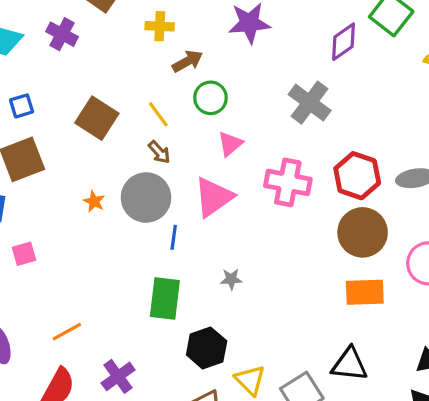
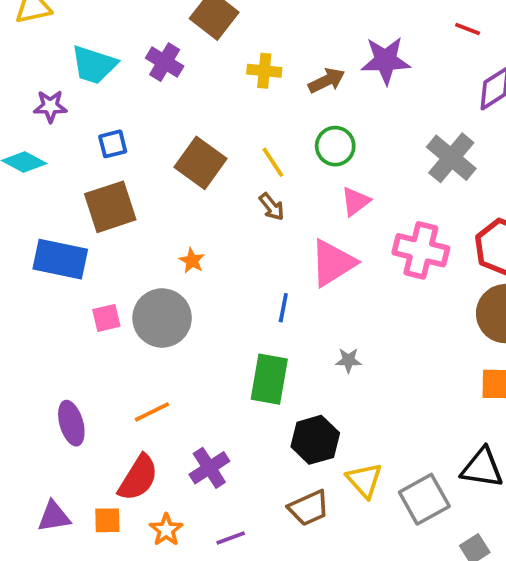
yellow cross: (160, 26) -> (264, 71), moved
brown arrow: (187, 61) -> (327, 81), moved
gray circle: (146, 198) -> (162, 318), moved

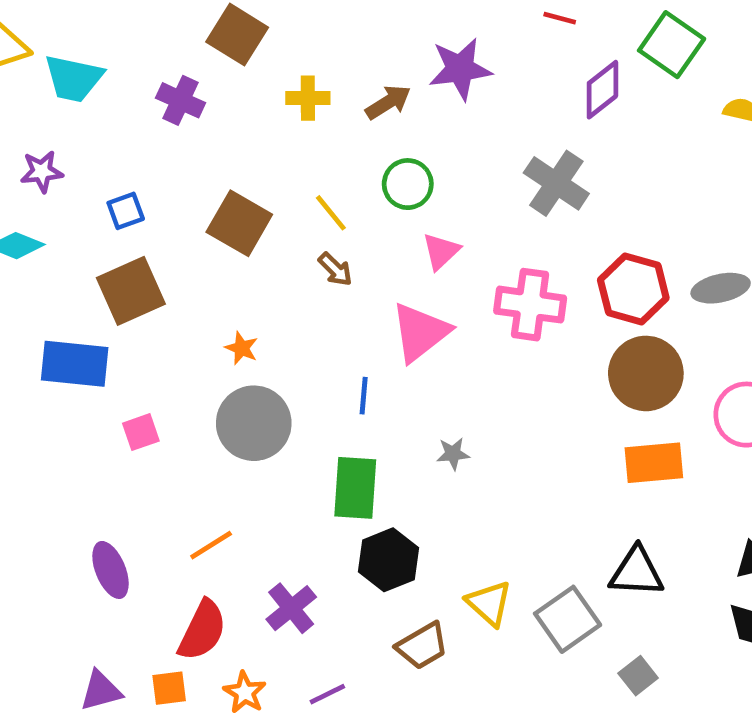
cyan trapezoid: (94, 65) -> (74, 78), moved
gray circle: (162, 318) -> (254, 423), moved
black hexagon: (315, 440) -> (388, 560), moved

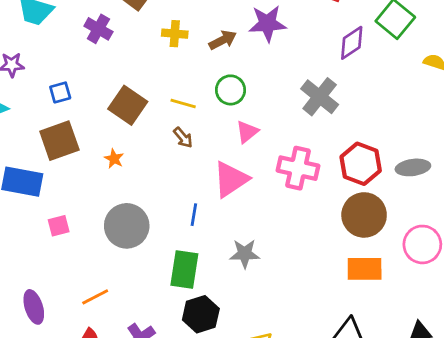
yellow line: (331, 213) -> (183, 104), turned -40
orange star: (242, 348) -> (114, 159), moved
gray star: (453, 454) -> (245, 254), size x1.5

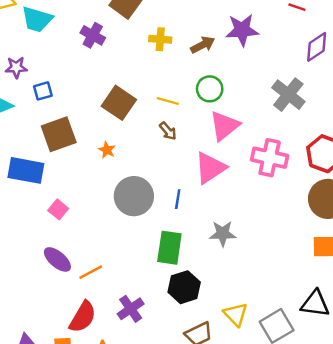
blue square: (60, 92) -> (43, 91), moved
pink triangle: (247, 132) -> (224, 126), size x1.5
pink square: (59, 226) -> (58, 209), turned -36
gray circle: (127, 226) -> (134, 196), moved
purple ellipse: (34, 307) -> (57, 259), moved, turned -32

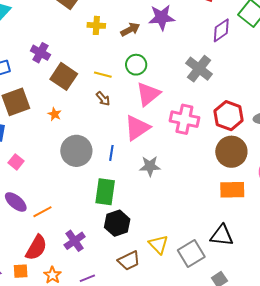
purple cross: (93, 35) -> (40, 53), moved
gray star: (223, 234) -> (150, 166), moved

